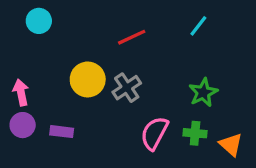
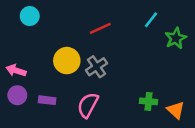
pink arrow: (21, 92) -> (16, 70), turned -60
green star: (203, 92) -> (176, 38), moved
pink semicircle: (154, 133) -> (88, 105), moved

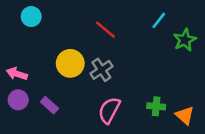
red line: (100, 28) -> (105, 30), turned 65
purple rectangle: (47, 100) -> (49, 105), turned 35
pink semicircle: (88, 105) -> (109, 110), moved

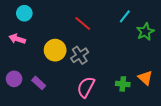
pink arrow: (17, 74) -> (17, 39), moved
orange triangle: (185, 115) -> (145, 78), moved

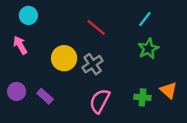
green star: (145, 32) -> (148, 49), moved
pink arrow: (17, 39) -> (20, 45), turned 42

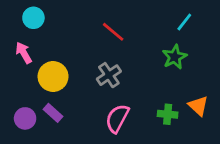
cyan line: (145, 19) -> (184, 22), moved
yellow circle: (64, 58) -> (53, 76), moved
purple circle: (17, 91) -> (25, 118), moved

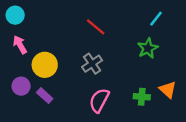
cyan circle: (33, 18) -> (15, 15), moved
purple circle: (25, 118) -> (21, 86), moved

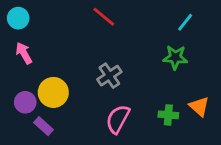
red line: (96, 27) -> (104, 17), moved
green star: (148, 48) -> (175, 57), turned 30
yellow circle: (45, 65) -> (53, 92), moved
purple rectangle: (45, 96) -> (43, 126), moved

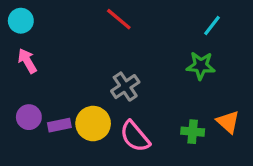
yellow circle: (53, 92) -> (93, 124), moved
pink semicircle: (118, 119) -> (135, 136), turned -68
purple rectangle: (43, 126) -> (59, 125), moved, turned -54

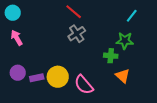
gray cross: (125, 87) -> (77, 34), moved
orange triangle: (228, 122) -> (123, 76), moved
green cross: (193, 132) -> (111, 56), moved

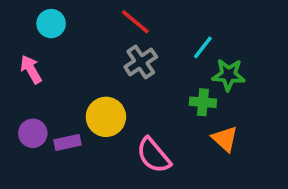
cyan circle: (13, 13) -> (51, 24), moved
cyan line: (132, 16) -> (203, 47), moved
yellow circle: (58, 77) -> (106, 117), moved

